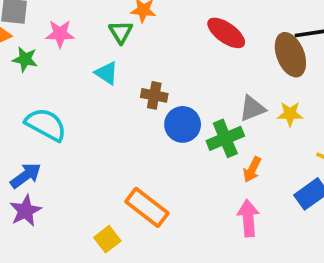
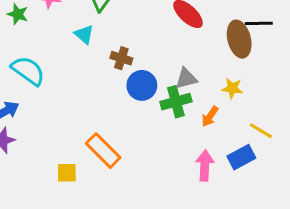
gray triangle: (252, 108) -> (186, 78), moved
orange arrow: (252, 169) -> (210, 116), moved
pink arrow: (248, 218) -> (205, 166), moved
yellow square: (107, 239) -> (67, 173), turned 30

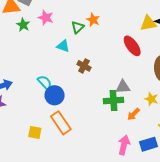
cyan triangle: (84, 34) -> (63, 46), turned -32
cyan semicircle: (28, 71) -> (45, 82), moved, size x0.7
blue circle: (142, 85) -> (55, 95), moved

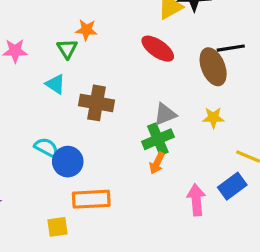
cyan triangle: (63, 46) -> (55, 84), turned 32
brown cross: (84, 66) -> (96, 103), size x1.5
orange arrow: (133, 114) -> (157, 163), moved
orange rectangle: (61, 123) -> (91, 199), turned -40

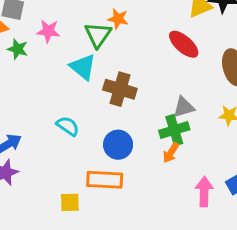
green triangle: (67, 49) -> (98, 35), size x1.4
cyan triangle: (55, 84) -> (83, 67), size x1.4
blue circle: (68, 162) -> (118, 145), moved

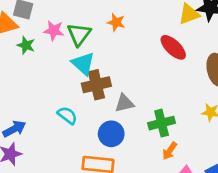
green triangle: (98, 35) -> (79, 34), moved
brown cross: (120, 89) -> (96, 85), moved, turned -32
gray triangle: (184, 107) -> (124, 103), moved
orange arrow: (171, 153) -> (170, 151), moved

